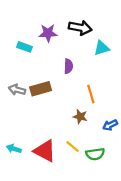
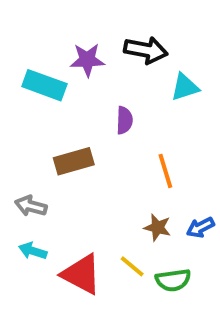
cyan rectangle: (24, 47) -> (44, 85), size x1.5
gray arrow: (17, 90) -> (31, 206), moved
brown star: (80, 117) -> (157, 227), moved
cyan arrow: (14, 149) -> (33, 251), moved

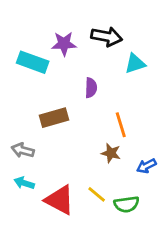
brown star: (157, 227) -> (111, 153), moved

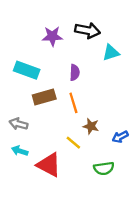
cyan rectangle: (33, 62) -> (27, 70), moved
orange line: (121, 125) -> (73, 103), moved
yellow line: (97, 194) -> (73, 143), moved

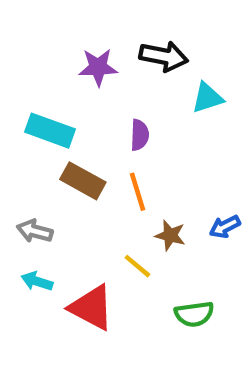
brown rectangle: (44, 97) -> (83, 181), turned 45
blue arrow: (120, 137) -> (225, 227), moved

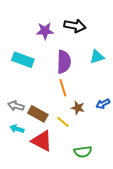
cyan triangle: (207, 98) -> (97, 57), moved
purple semicircle: (140, 135) -> (64, 62), size x1.6
brown rectangle: (83, 181) -> (38, 114), moved
green semicircle: (194, 314) -> (83, 152), moved

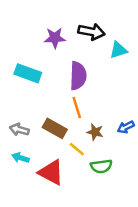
cyan triangle: (97, 57) -> (118, 50), moved
brown rectangle: (38, 114) -> (55, 128), moved
green semicircle: (83, 152) -> (101, 166), moved

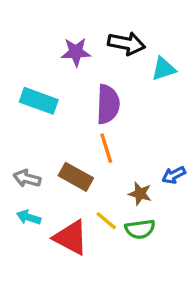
brown star: (95, 132) -> (140, 194), moved
yellow line: (77, 149) -> (106, 221), moved

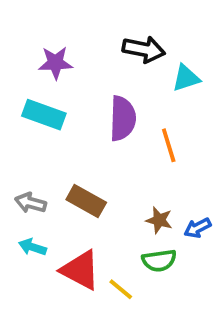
purple star: (76, 52) -> (55, 63), moved
orange line: (106, 148) -> (169, 145), moved
blue arrow: (174, 175) -> (197, 228), moved
yellow line: (106, 221) -> (121, 289), moved

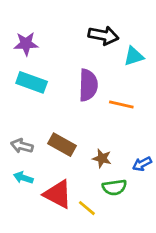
purple star: (55, 63) -> (26, 44), moved
orange line: (169, 145) -> (121, 104), turned -60
brown star: (159, 220) -> (102, 158), moved

